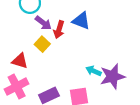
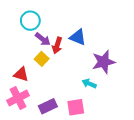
purple star: (112, 76) -> (104, 62), moved

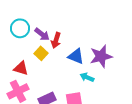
cyan circle: (30, 21) -> (20, 28), moved
blue triangle: (78, 37) -> (76, 56), moved

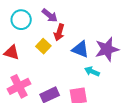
purple arrow: (42, 34) -> (50, 15), moved
red triangle: (21, 68) -> (12, 52), moved

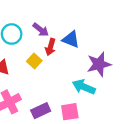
blue triangle: (80, 49) -> (71, 39), moved
cyan arrow: (92, 72) -> (84, 87), size x1.5

